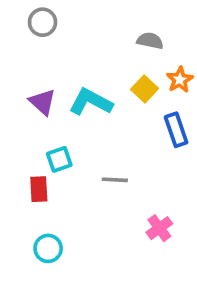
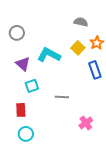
gray circle: (43, 22) -> (17, 33), moved
purple triangle: (43, 102) -> (23, 64), moved
red rectangle: (39, 189) -> (21, 110), moved

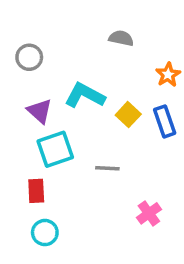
gray semicircle: (81, 22) -> (121, 38), moved
yellow square: (78, 48) -> (128, 115), moved
cyan square: (32, 86) -> (55, 149), size x1.5

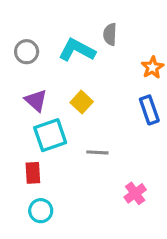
gray semicircle: (121, 38) -> (110, 34), turned -100
cyan L-shape: (85, 95) -> (77, 50), moved
yellow square: (128, 115) -> (82, 102), moved

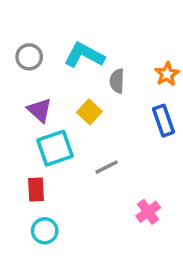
gray semicircle: (110, 34) -> (117, 81), moved
gray line: (97, 152) -> (107, 167), turned -30

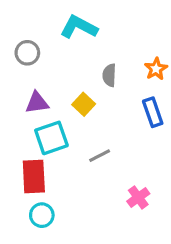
cyan L-shape: (84, 55) -> (79, 27), moved
purple triangle: (40, 110) -> (37, 103), turned -50
red rectangle: (36, 189) -> (34, 177), size x1.5

